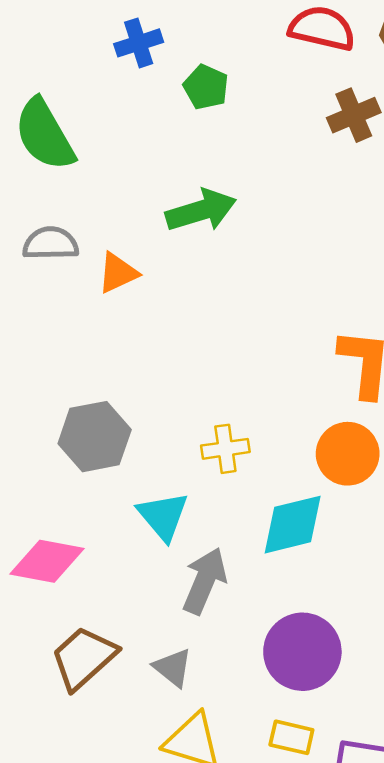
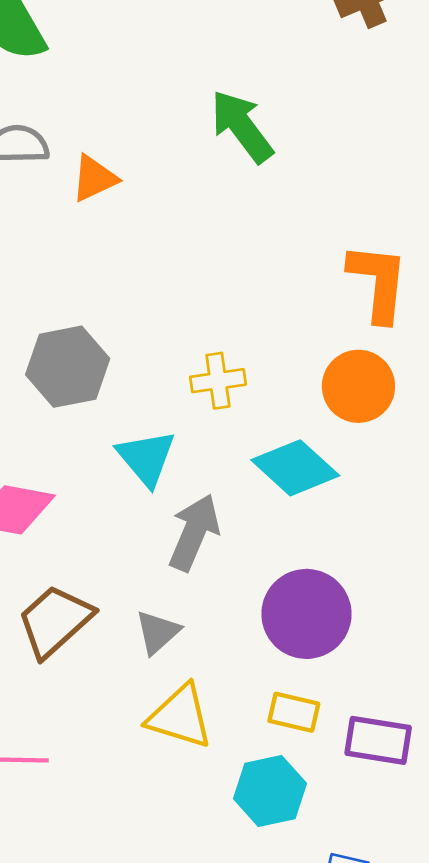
green arrow: (201, 210) -> (242, 126), moved, turned -110
cyan diamond: (293, 525) -> (295, 468), turned 56
gray triangle: (173, 668) -> (158, 632), turned 39

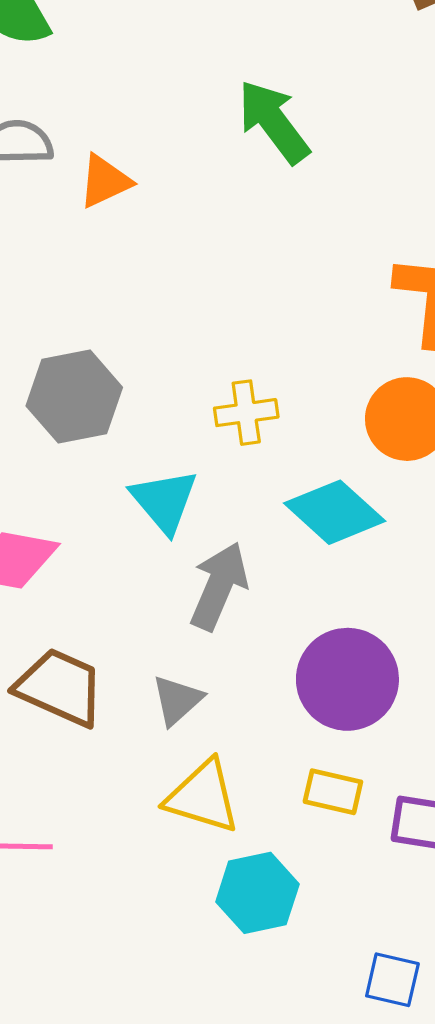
brown trapezoid: (55, 621) -> (60, 687), turned 66
cyan hexagon: (270, 791) -> (257, 893), moved

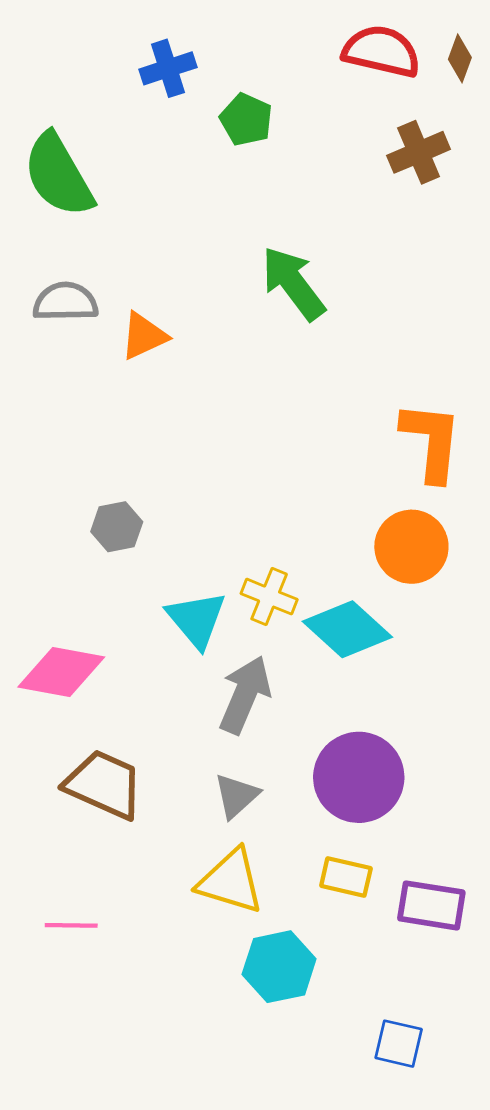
gray hexagon: (74, 397) -> (117, 527), size x0.6
yellow cross: (246, 413) -> (269, 597), moved, turned 30
gray triangle: (177, 700) -> (236, 796), moved

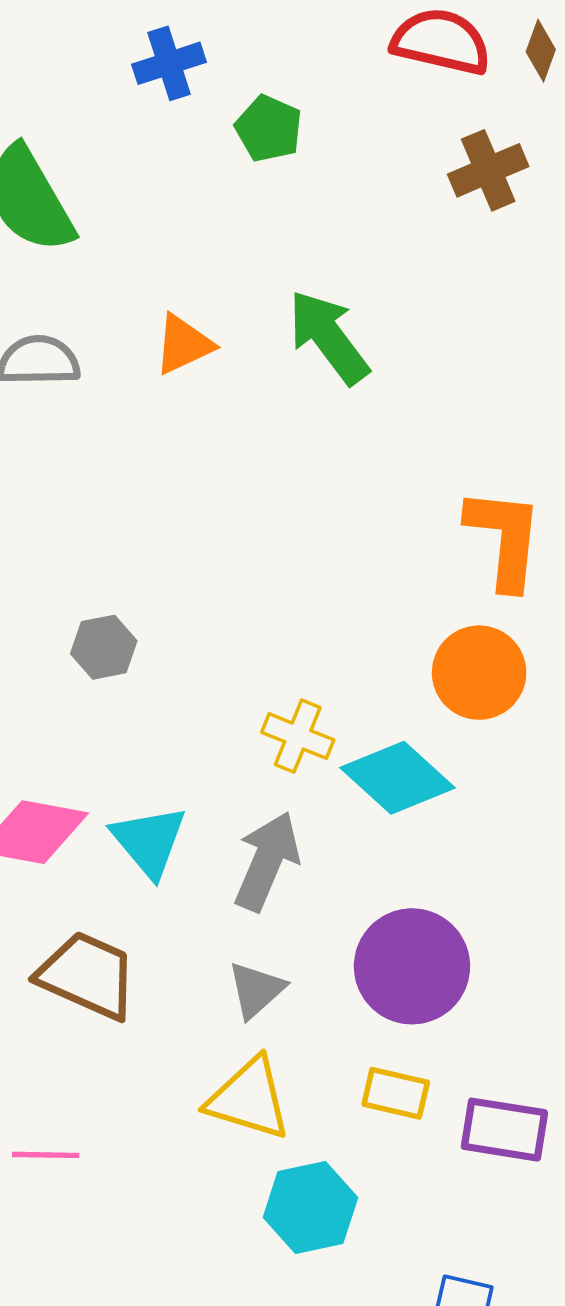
orange triangle: (144, 336) -> (184, 344), moved
cyan triangle: (196, 619) -> (149, 841), moved

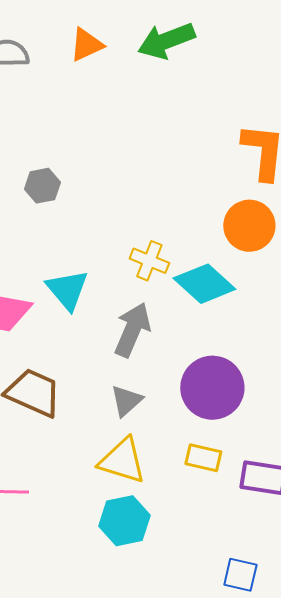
green arrow: (329, 337) -> (166, 41), turned -74
gray hexagon: (104, 647) -> (42, 186), moved
cyan triangle: (149, 841) -> (67, 290), moved
cyan hexagon: (310, 1208) -> (124, 521), moved

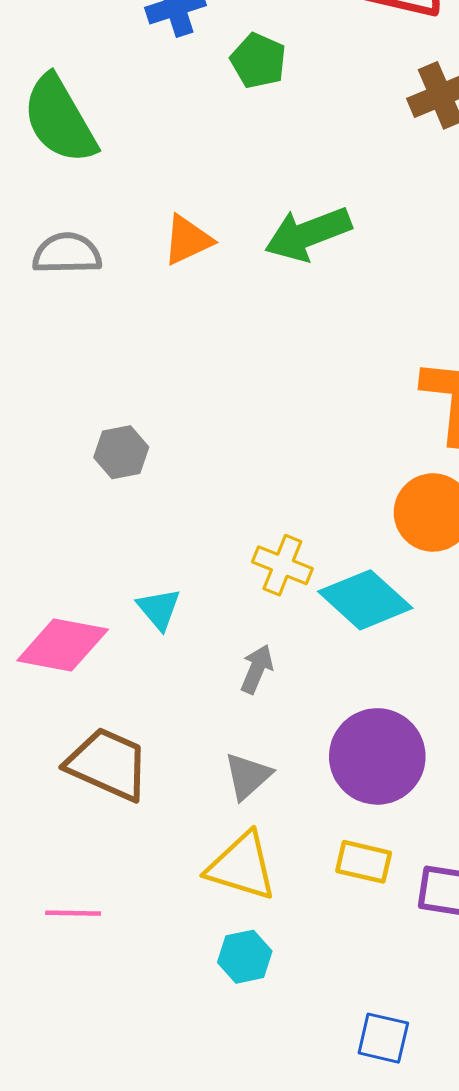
cyan triangle: (67, 290) -> (159, 609), size x0.7
gray arrow: (132, 330) -> (257, 669), size x0.6
cyan hexagon: (124, 521) -> (245, 957), size x0.7
blue square: (240, 575) -> (383, 1038), moved

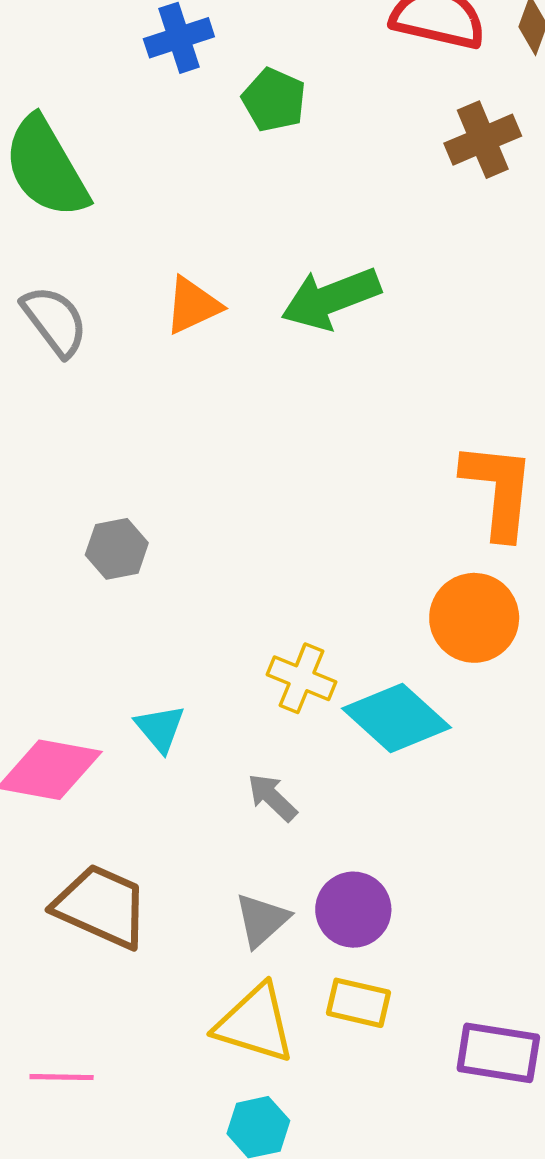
gray semicircle: (67, 253) -> (55, 321), turned 54
gray arrow: (257, 669) -> (272, 797), turned -69
purple circle: (377, 756) -> (353, 910), moved, size x0.7
yellow rectangle: (364, 862) -> (358, 1003), moved

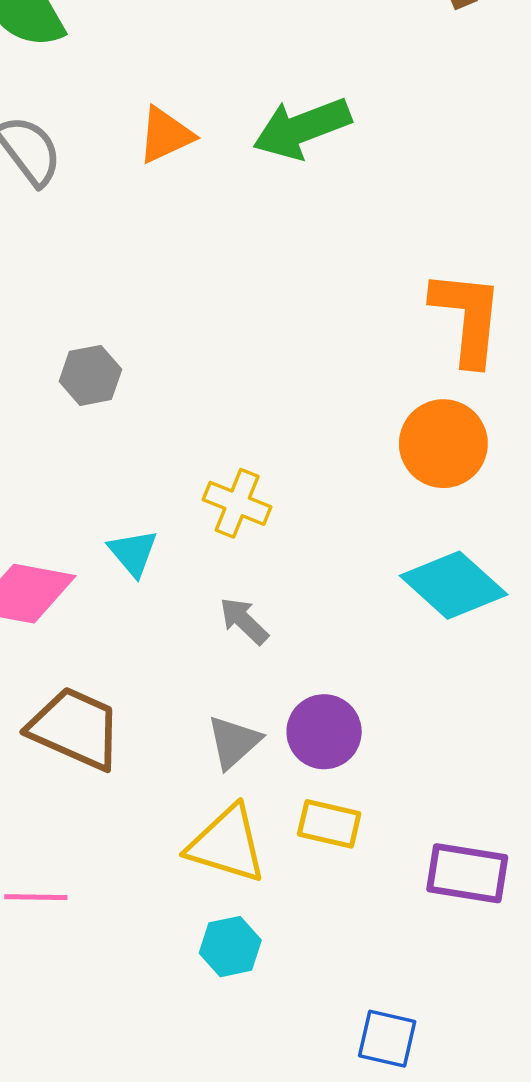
yellow cross: (302, 678) -> (237, 503), moved
cyan diamond: (396, 718) -> (454, 585), moved

